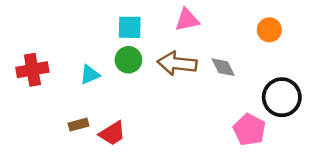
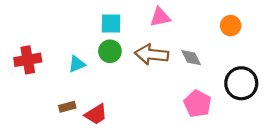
pink pentagon: (249, 130) -> (198, 104), moved

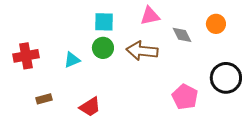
gray diamond: (191, 58) -> (182, 35), moved
brown rectangle: (67, 107) -> (44, 99), moved

